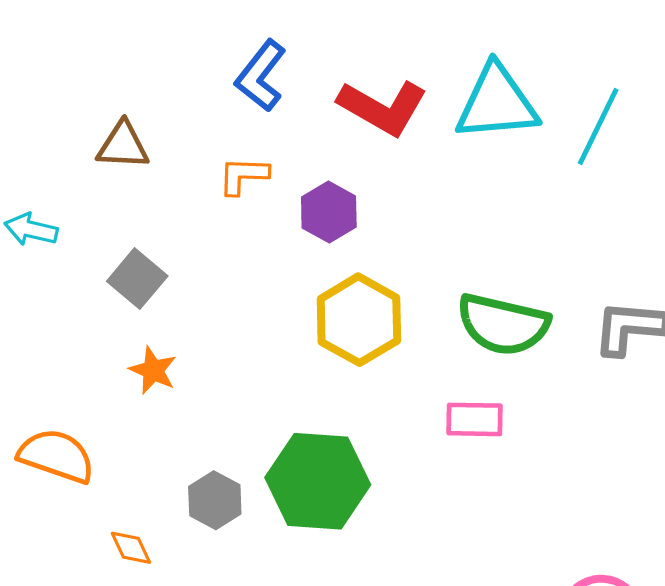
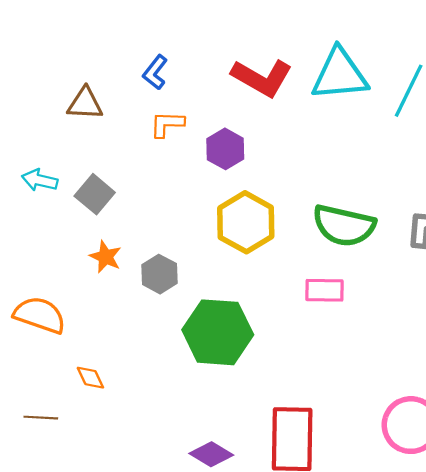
blue L-shape: (261, 76) -> (155, 72), moved, size x0.7
cyan arrow: (31, 229) -> (40, 180), moved
gray hexagon: (215, 500) -> (159, 274), moved

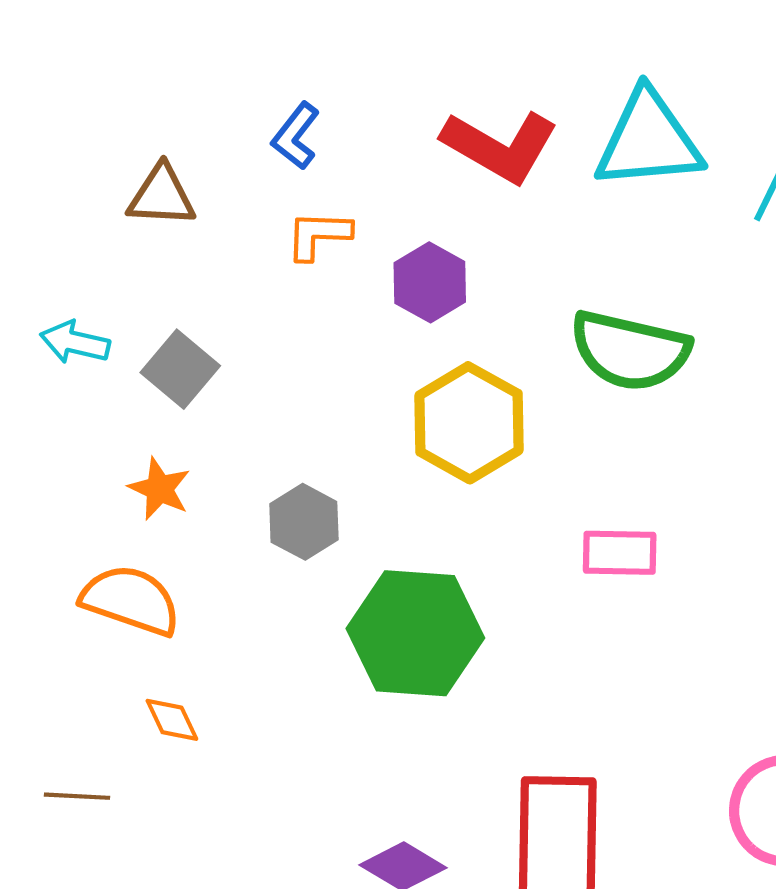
green semicircle: (344, 226) -> (630, 351), moved
orange star: (106, 257) -> (160, 489), moved
orange semicircle: (40, 315) -> (131, 600), moved

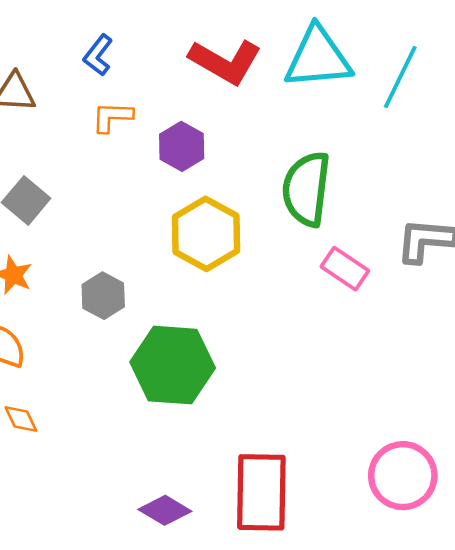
green semicircle: (630, 351) -> (306, 189), turned 84
pink rectangle: (620, 553) -> (345, 269), moved, turned 33

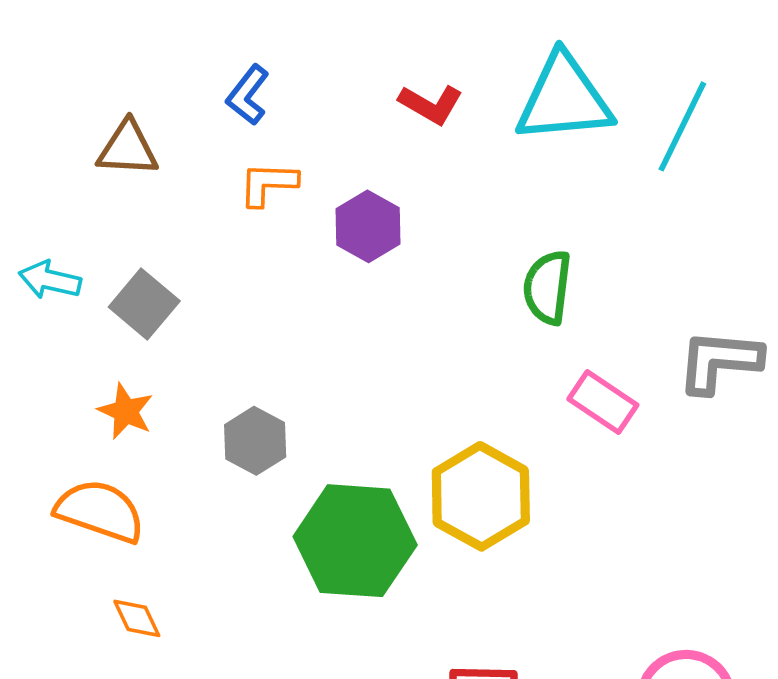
red L-shape: (225, 62) -> (431, 104), size x0.6
green semicircle: (306, 189) -> (547, 287), size x0.7
yellow hexagon: (206, 234) -> (481, 496), moved

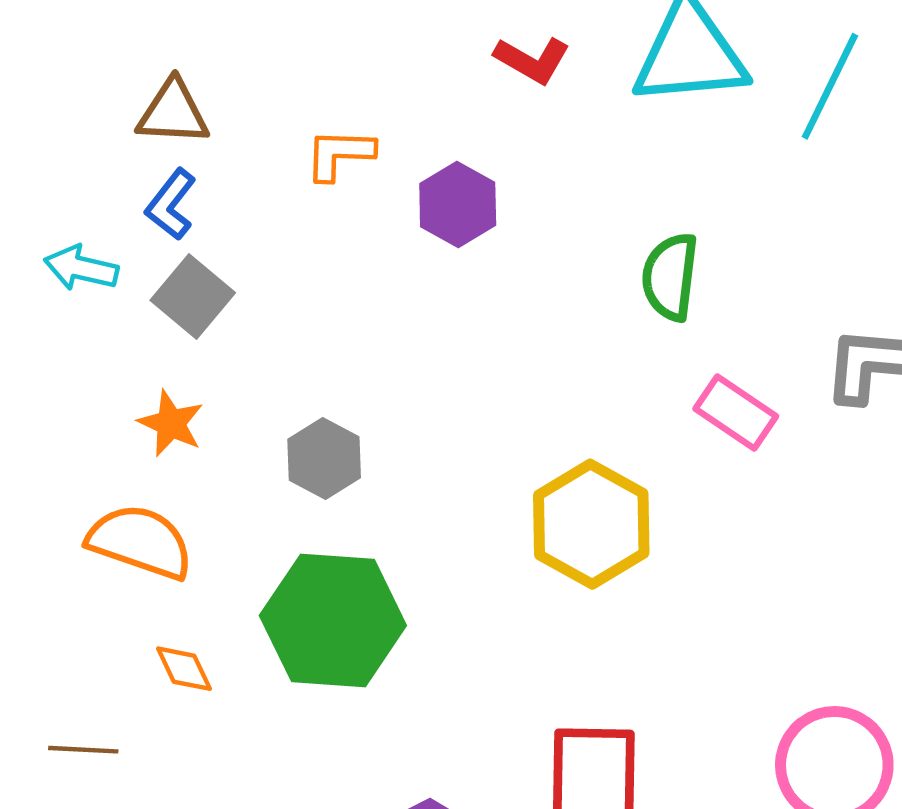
blue L-shape: (248, 95) -> (171, 204), moved
green hexagon: (355, 541) -> (333, 621), moved

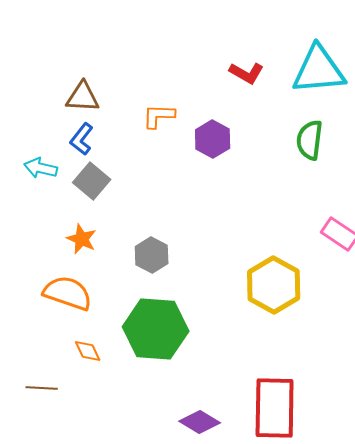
green semicircle: (670, 277) -> (310, 140), moved

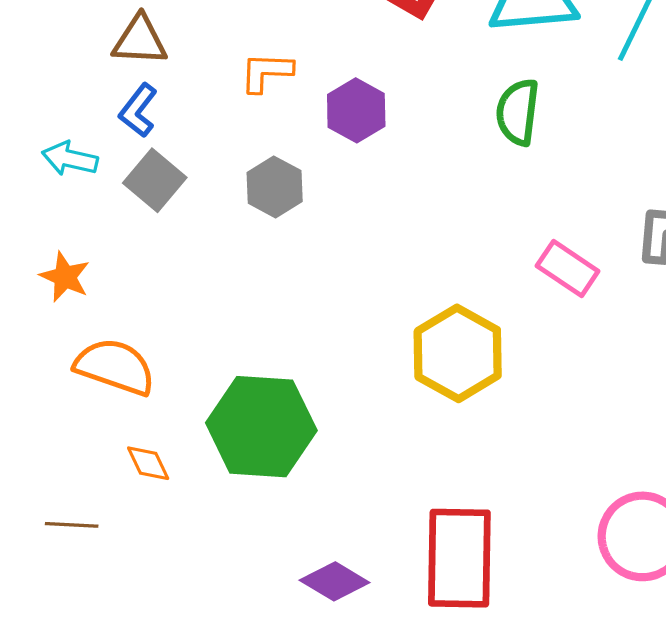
orange star: (82, 239) -> (65, 277), moved
gray hexagon: (152, 255) -> (275, 187), moved

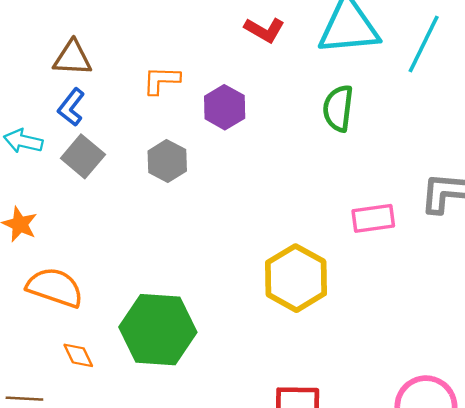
pink rectangle: (568, 268) -> (373, 218), turned -42

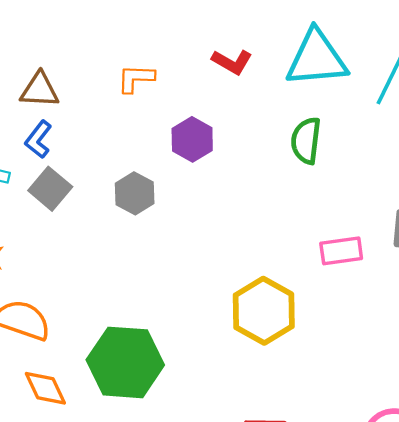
orange L-shape: (161, 80) -> (136, 78), moved
orange diamond: (78, 355) -> (45, 388), size x1.4

